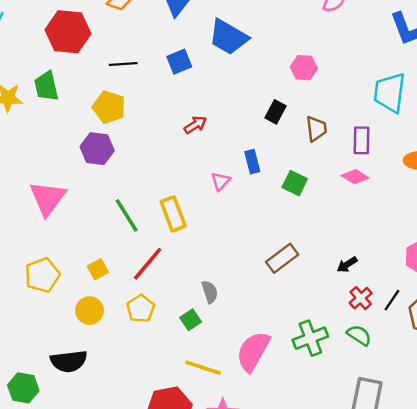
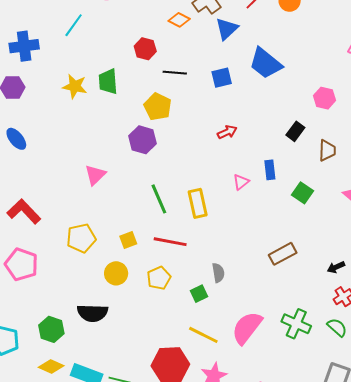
red hexagon: (68, 32) -> (145, 49), moved, size x0.6
pink triangle: (48, 198) -> (95, 175), size x0.7
red line: (148, 264) -> (170, 242), turned 52
green cross: (310, 338) -> (296, 324), turned 36

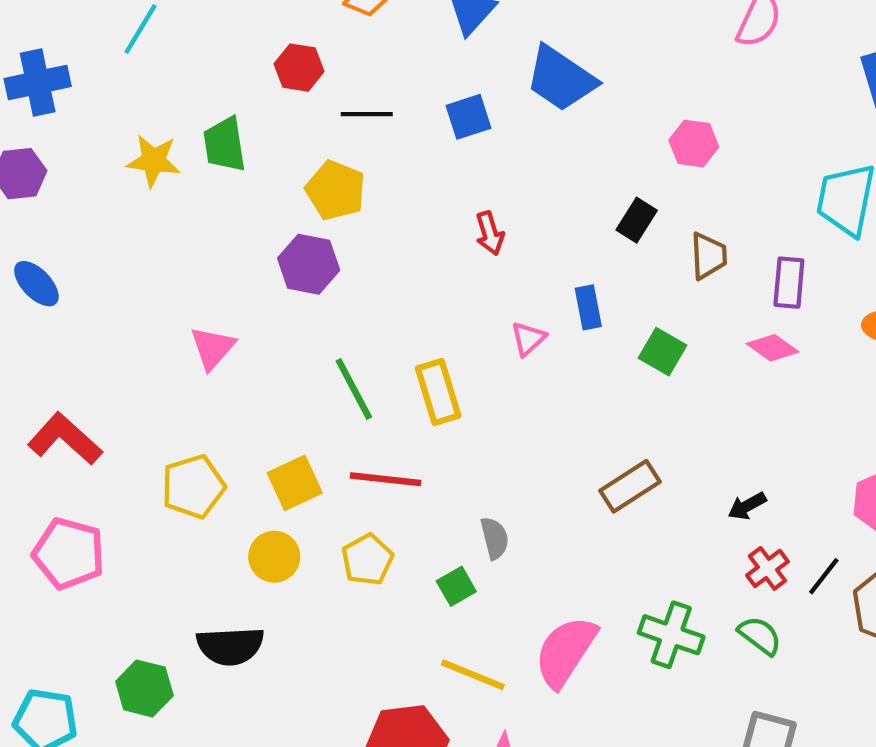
red arrow: (227, 132) -> (490, 233), turned 102
yellow square: (128, 240) -> (295, 483), size x1.4

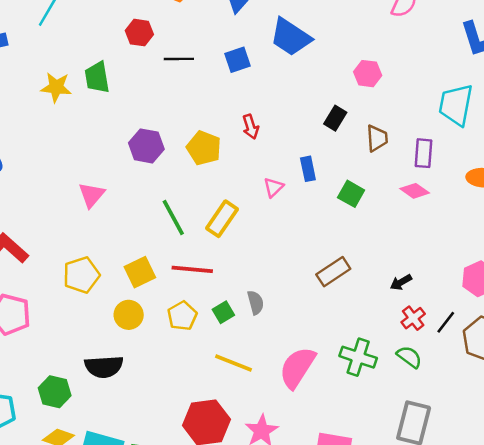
yellow pentagon: (336, 190) -> (204, 148), moved
yellow rectangle: (438, 392) -> (222, 219), turned 52
green square: (456, 586) -> (223, 312), moved
yellow line: (473, 675) -> (234, 363), moved

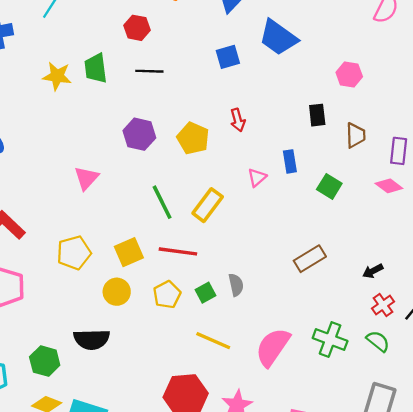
black line: (179, 59) -> (149, 71), moved
black rectangle: (335, 118) -> (317, 115), turned -40

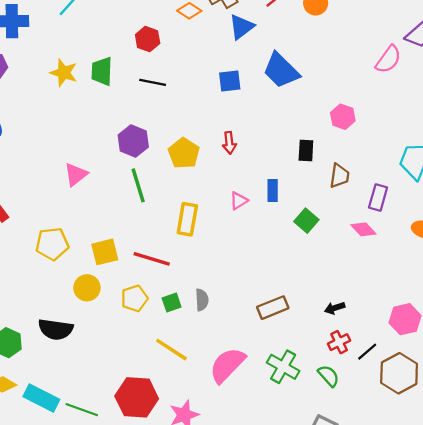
green line: (162, 202) -> (138, 185), moved
yellow rectangle: (208, 205) -> (187, 219), turned -36
brown rectangle: (310, 259) -> (273, 308), moved

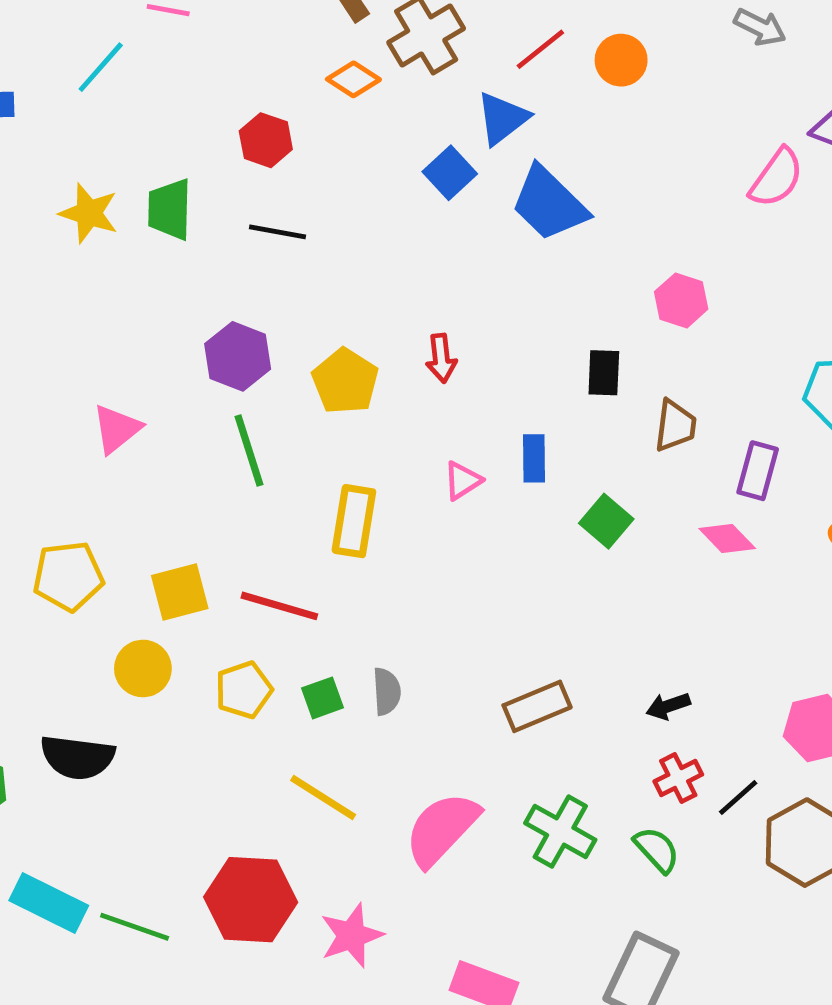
blue triangle: (242, 27) -> (502, 118), moved
blue square: (230, 81) -> (450, 173), moved, turned -35

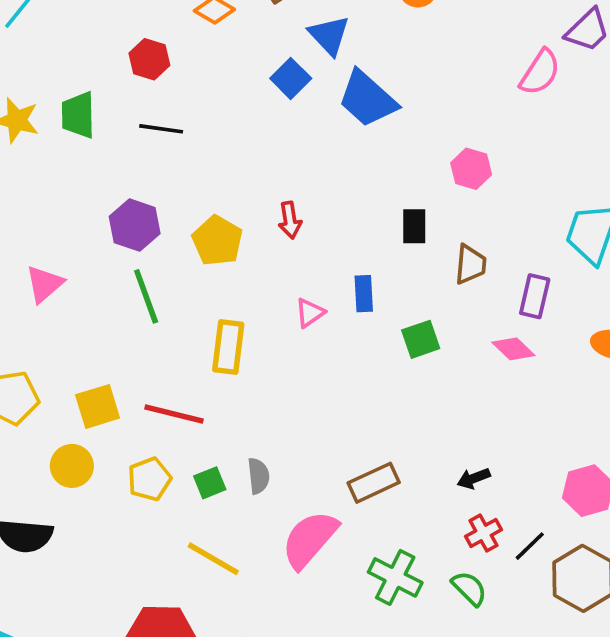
blue triangle: (502, 118) -> (329, 35), turned -33
green square: (606, 521) -> (421, 339), turned 33
pink semicircle: (442, 829) -> (310, 539), moved

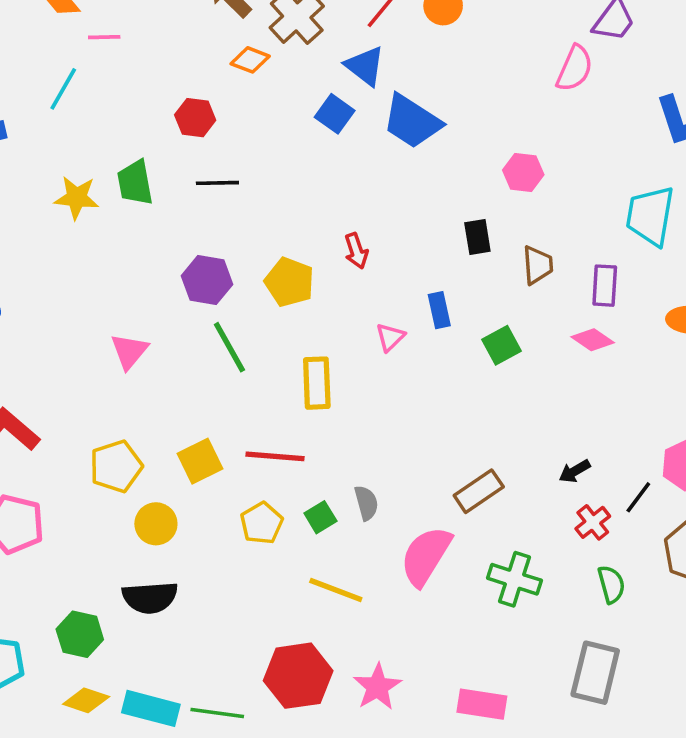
yellow circle: (72, 466) -> (156, 524), moved
black line: (530, 546) -> (638, 497), moved
green semicircle: (469, 588) -> (611, 584), moved, turned 39

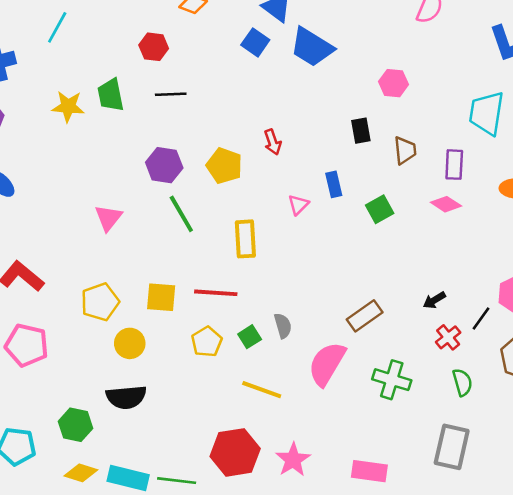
yellow square: (200, 461) -> (161, 297), turned 32

